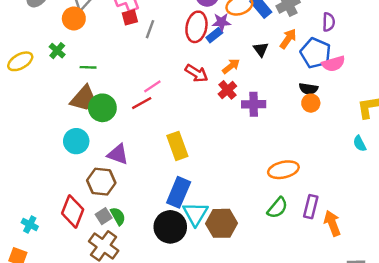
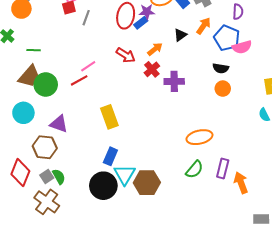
black triangle: (261, 49) -> (180, 35), turned 32
orange circle: (311, 103) -> (223, 89), moved
blue rectangle: (179, 192) -> (110, 156), size x0.7

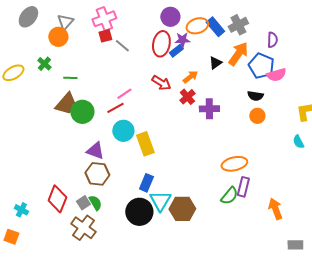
gray line: (86, 18) -> (122, 46), turned -70
orange arrow: (204, 26) -> (238, 54), size x1.4
cyan circle: (23, 113) -> (123, 131), moved
brown hexagon: (45, 147) -> (97, 174), moved
purple rectangle: (223, 168) -> (243, 187), moved

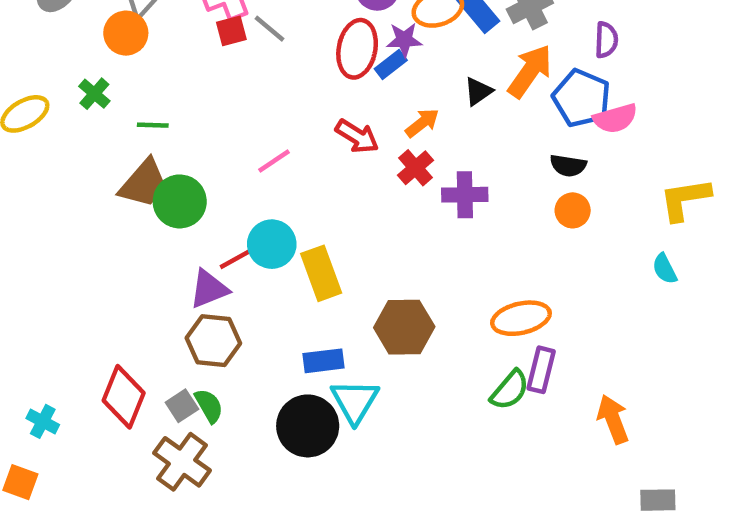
gray line: (122, 46) -> (270, 29), moved
red line: (115, 108) -> (238, 258), moved
purple triangle: (95, 151) -> (209, 289), turned -42
blue rectangle: (146, 183) -> (323, 361), turned 60
brown hexagon: (182, 209) -> (404, 327), moved

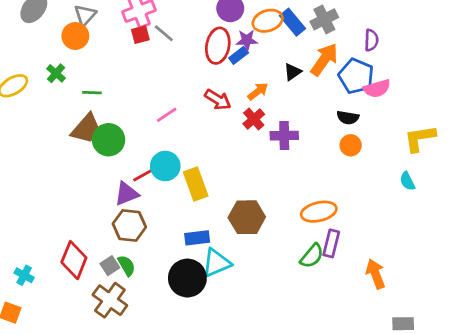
cyan triangle: (355, 401) -> (216, 263), turned 36

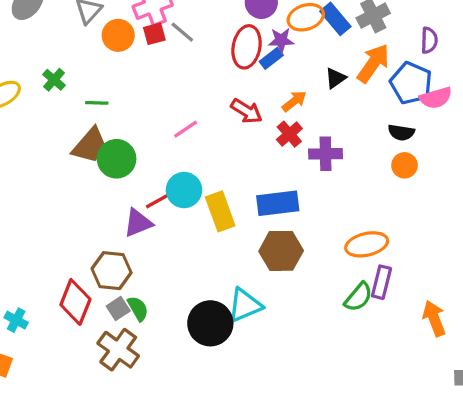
orange circle: (75, 36) -> (118, 35), moved
brown hexagon: (129, 225) -> (112, 271), moved
blue rectangle: (197, 238) -> (278, 203), moved, size x1.4

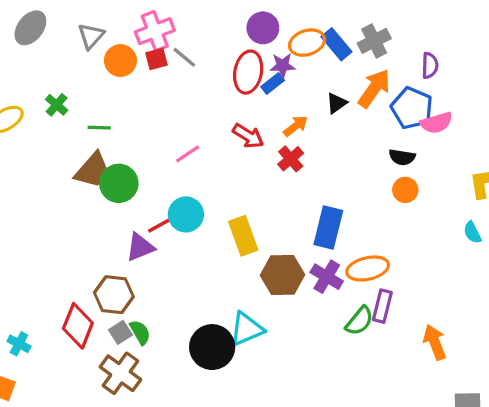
purple cross: (326, 154) -> (327, 277), moved, turned 32
blue rectangle: (278, 203) -> (328, 228), moved, turned -69
yellow rectangle: (220, 211) -> (243, 236), moved

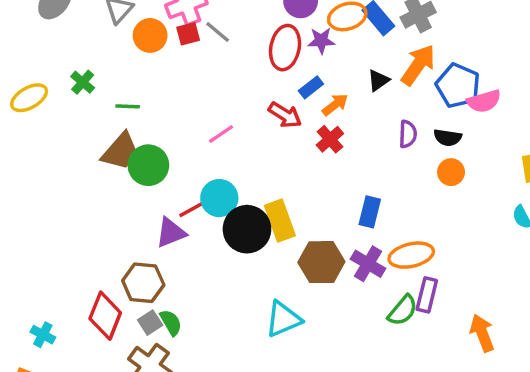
purple semicircle: (430, 65) -> (408, 134), moved
blue rectangle: (273, 83) -> (311, 87), moved
blue rectangle: (328, 228) -> (370, 212), size x0.7
black circle: (212, 347) -> (247, 229), moved

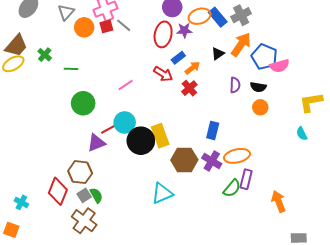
brown trapezoid: (121, 151) -> (16, 46), moved

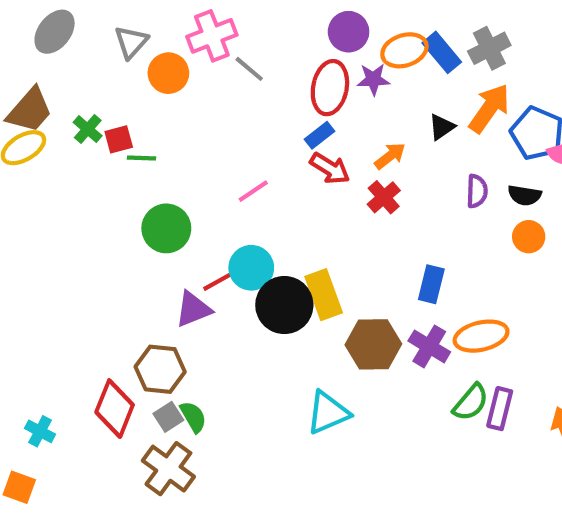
red square: (106, 26) -> (119, 139), moved
blue rectangle: (178, 58) -> (320, 135), moved
purple rectangle: (246, 179) -> (500, 409), moved

